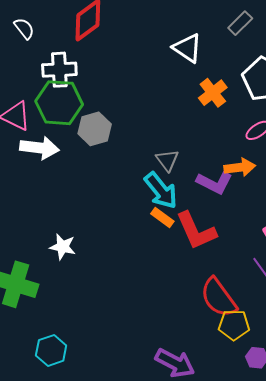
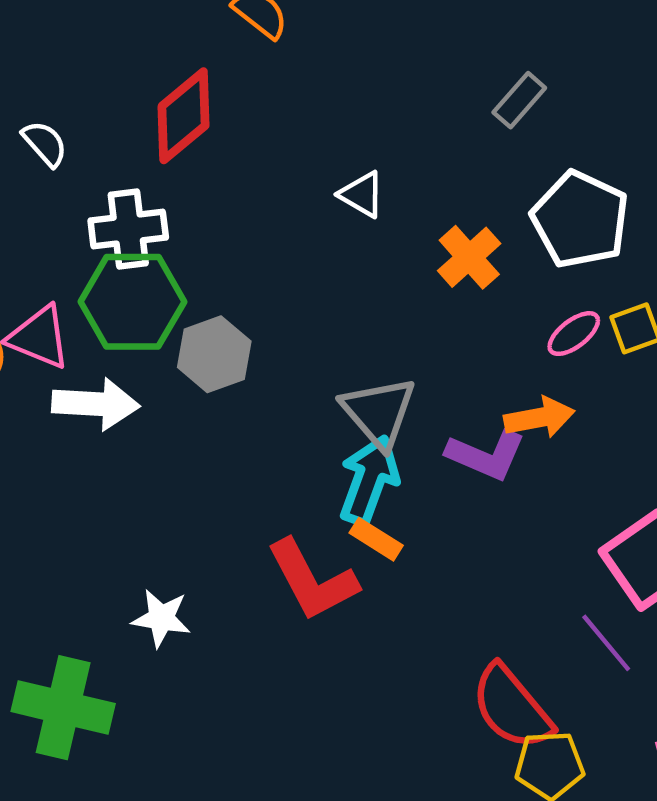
white triangle: (187, 48) -> (362, 194), moved, size x0.7
gray triangle: (167, 160) -> (379, 412), size x1.5
cyan arrow: (161, 191) -> (369, 480), turned -117
red L-shape: (196, 231) -> (312, 580), moved

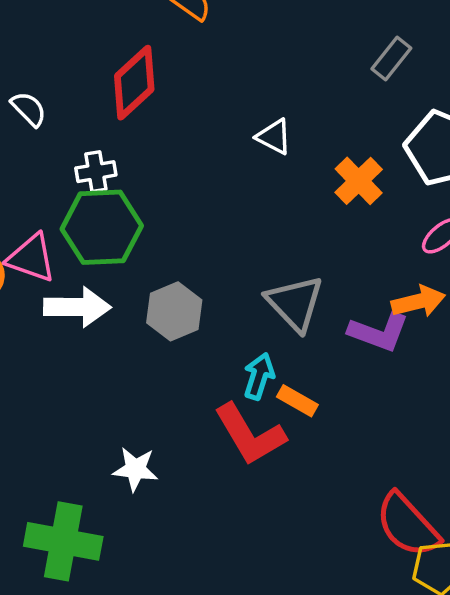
white cross: (128, 229) -> (96, 172), size x0.7
gray hexagon: (214, 354) -> (174, 311), moved
cyan arrow: (369, 480) -> (259, 376), moved, size x0.7

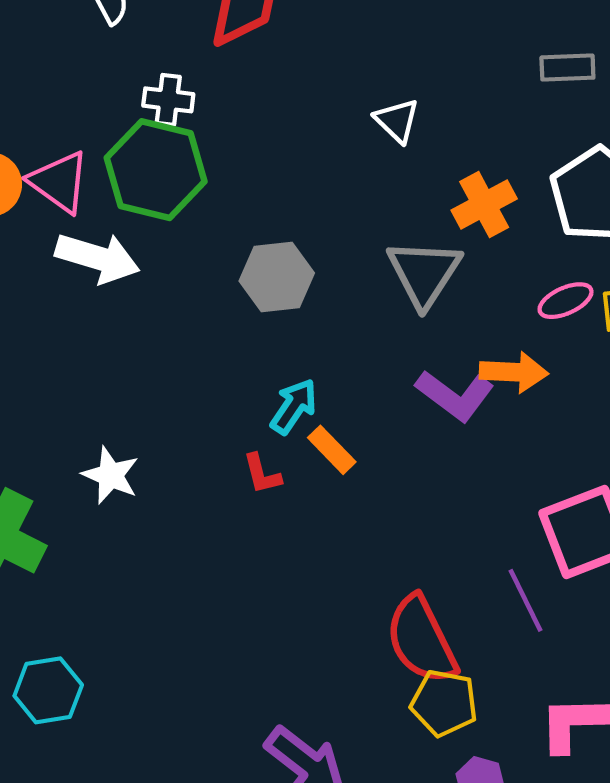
gray rectangle: (391, 59) -> (567, 68), turned 33
gray triangle: (295, 303) -> (424, 273), moved
gray hexagon: (174, 311) -> (277, 277), moved
red L-shape: (250, 435) -> (262, 474), size x0.5

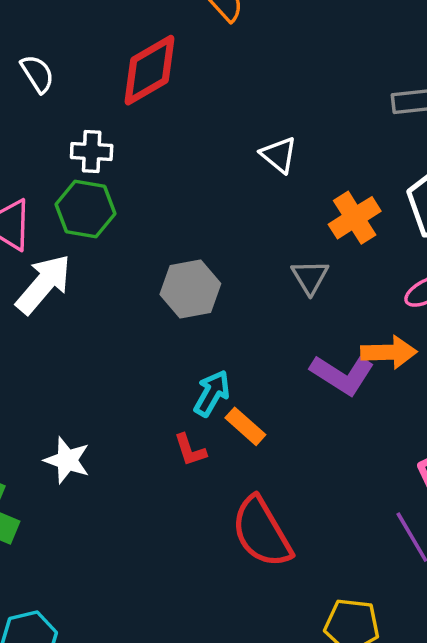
green hexagon: (156, 170) -> (85, 209), size x0.7
white arrow: (98, 258) -> (44, 284), turned -62
gray triangle: (424, 273) -> (310, 277), size x0.6
red semicircle: (421, 640) -> (262, 532), moved

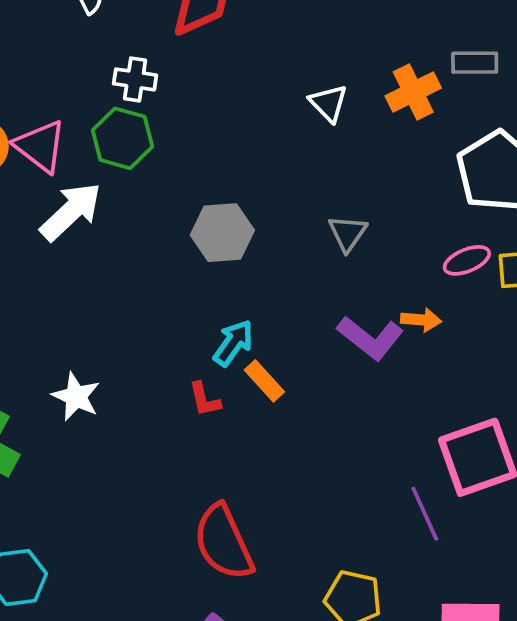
orange cross: (355, 218) -> (413, 92), moved
orange arrow: (389, 352) -> (421, 320), size x0.7
red semicircle: (262, 532) -> (223, 542), moved

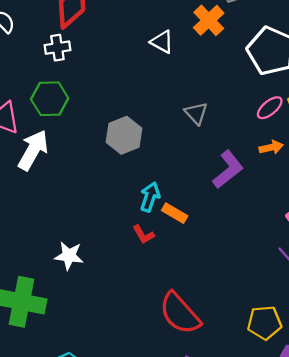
white cross: (135, 79) -> (57, 48), moved
orange arrow: (421, 320) -> (271, 147), moved
purple L-shape: (370, 338) -> (228, 169), turned -60

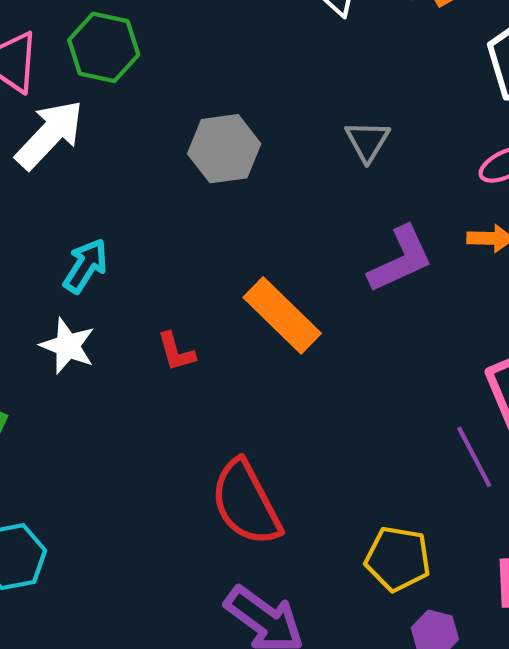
cyan arrow: (150, 197) -> (86, 266), moved
orange rectangle: (175, 213) -> (282, 315), size x1.6
red L-shape: (143, 234) -> (176, 352), moved

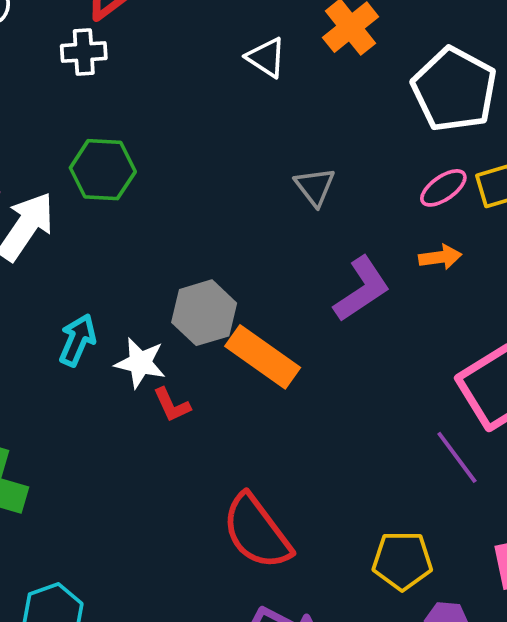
green hexagon: (104, 47) -> (103, 170), moved
gray hexagon: (224, 149) -> (204, 313), moved
white star: (68, 346) -> (140, 363), moved

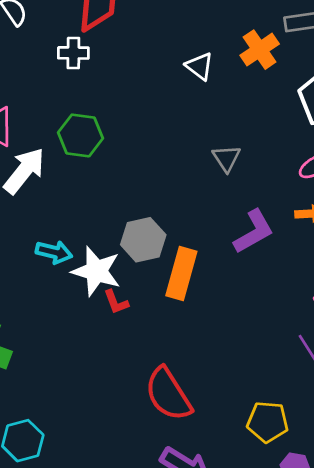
cyan arrow: (77, 340) -> (54, 252), turned 76
orange rectangle: (263, 357) -> (181, 273), turned 66
white star: (140, 363) -> (96, 271), size x1.4

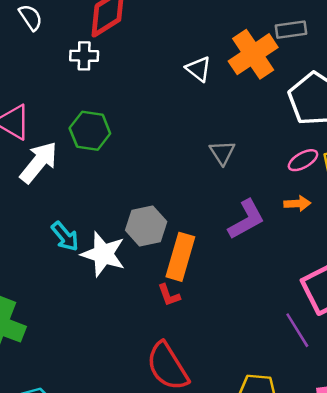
orange cross: (260, 50) -> (253, 54), size x1.4
cyan arrow: (54, 252) -> (65, 236), turned 36
red L-shape: (116, 302) -> (169, 295), moved

